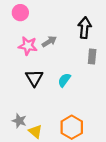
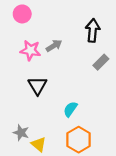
gray rectangle: (92, 57) -> (101, 62), turned 40
cyan semicircle: (64, 80) -> (70, 109), moved

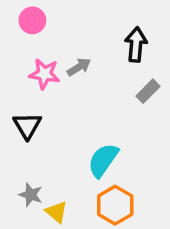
black triangle: (37, 86) -> (27, 126), moved
cyan semicircle: (70, 109) -> (103, 160), size x1.5

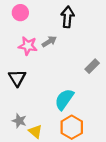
black arrow: (136, 45) -> (67, 17), moved
gray rectangle: (148, 91) -> (92, 66), moved

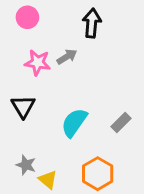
gray rectangle: (92, 66) -> (121, 123), moved
cyan semicircle: (64, 99) -> (74, 123), moved

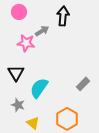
gray arrow: (67, 57) -> (42, 31), moved
cyan semicircle: (74, 123) -> (39, 88), moved
gray star: (26, 165) -> (18, 105), moved

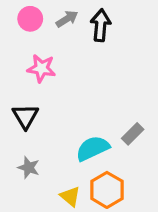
gray arrow: (42, 31) -> (67, 19), moved
cyan semicircle: (39, 88) -> (93, 148), moved, turned 30
yellow triangle: (33, 123) -> (70, 196), moved

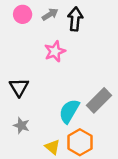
pink star: (41, 68) -> (55, 51), moved, turned -30
gray rectangle: (133, 134) -> (99, 100), size x1.5
cyan semicircle: (93, 148) -> (69, 111), turned -35

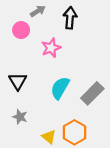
pink circle: (23, 14) -> (21, 30), moved
gray arrow: (50, 14) -> (38, 11), moved
cyan semicircle: (69, 111) -> (60, 88), moved

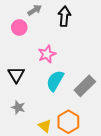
pink star: (51, 48) -> (47, 54), moved

